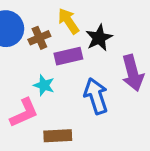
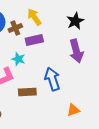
black star: (99, 38) -> (75, 21), moved
blue arrow: (96, 96) -> (52, 79), moved

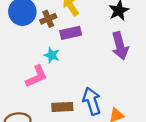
blue arrow: (52, 79) -> (92, 101), moved
brown rectangle: (27, 92) -> (62, 107), moved

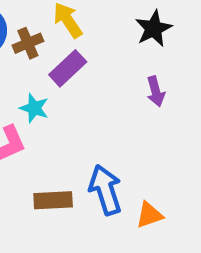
purple rectangle: (71, 33) -> (68, 68), turned -30
purple arrow: (120, 46) -> (156, 91), size x0.6

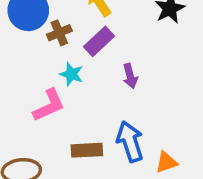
brown cross: (28, 43) -> (59, 33), moved
purple arrow: (156, 91) -> (130, 76), moved

